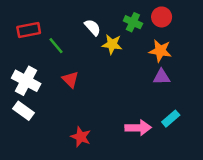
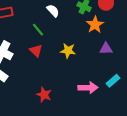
yellow star: (112, 44) -> (68, 51), moved
green line: (56, 46) -> (38, 30), moved
orange star: (160, 51) -> (95, 25), moved, turned 30

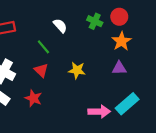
orange star: (95, 25) -> (122, 41), moved
cyan rectangle: (113, 81) -> (127, 104), size x1.5
red star: (44, 95) -> (33, 98), moved

